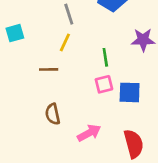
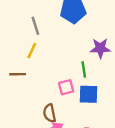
green line: (105, 57) -> (84, 69), moved
brown semicircle: (53, 114) -> (50, 113), moved

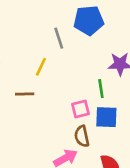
gray line: (35, 26) -> (59, 38), moved
brown semicircle: (50, 113) -> (82, 136), moved

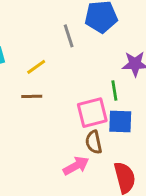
yellow line: (41, 67) -> (36, 67), moved, turned 30
pink square: (80, 109) -> (92, 113), size x1.5

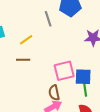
green line: (114, 90) -> (85, 90), moved
brown semicircle: (94, 142) -> (54, 93), moved

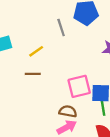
brown semicircle: (54, 93) -> (68, 111), turned 112

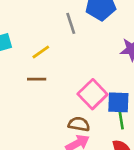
pink square: (79, 86) -> (93, 94), turned -30

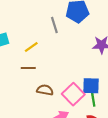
pink square: (93, 94) -> (73, 94), moved
brown semicircle: (79, 124) -> (45, 90), moved

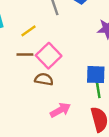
pink square: (73, 94) -> (49, 56), moved

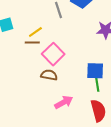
brown line: (25, 55) -> (32, 43), moved

